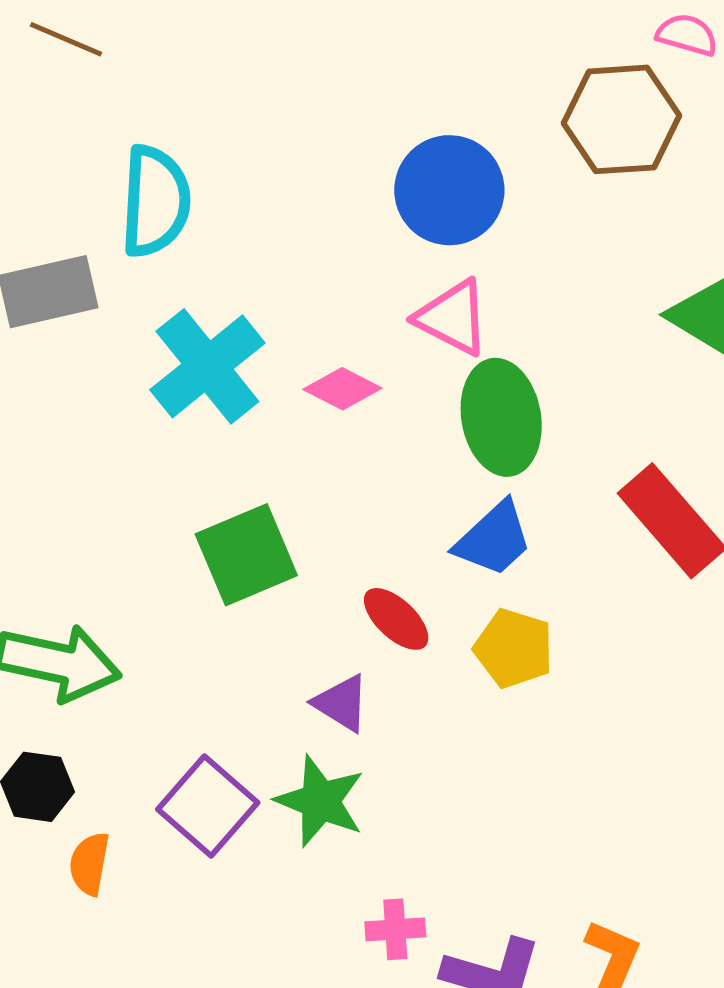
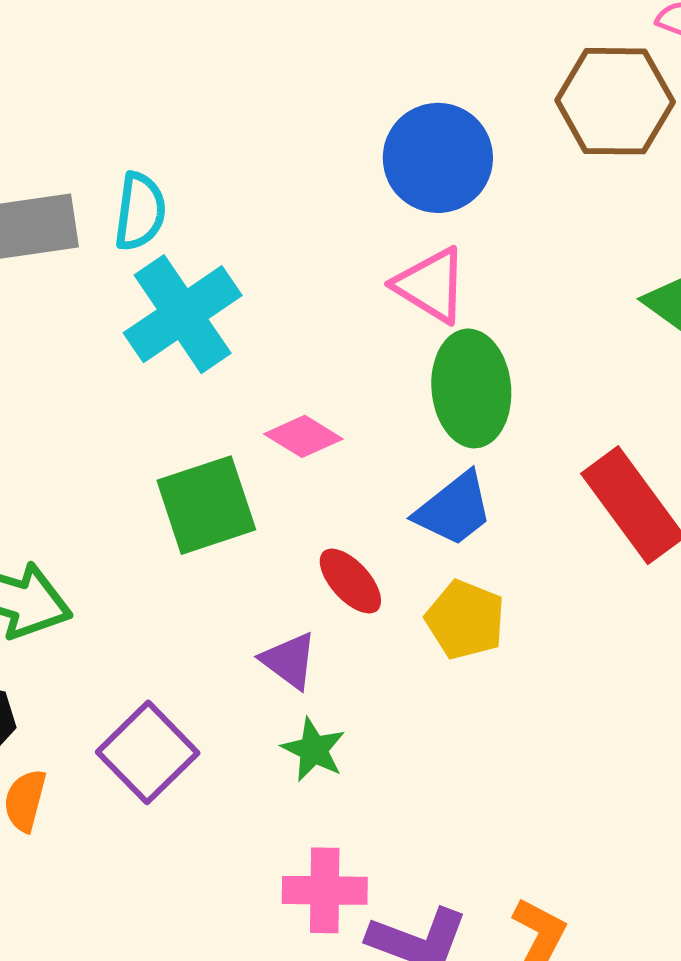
cyan semicircle: (155, 201) -> (140, 212), moved, size x0.7
pink diamond: (342, 389) -> (303, 436), moved
green star: (320, 801) -> (313, 750), moved, size x0.7
pink cross: (395, 929) -> (325, 890), size x1.4

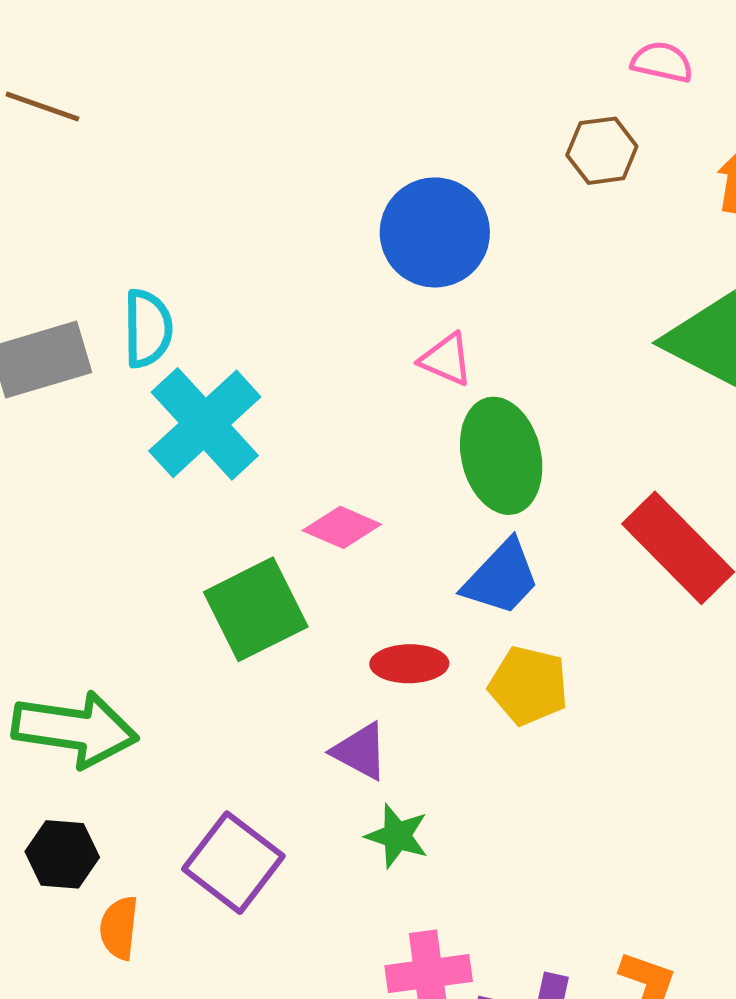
brown hexagon: (615, 101) -> (602, 151), size x0.6
pink triangle: (431, 285) -> (446, 359), size x0.7
red ellipse: (350, 581) -> (409, 664), turned -40

